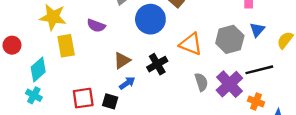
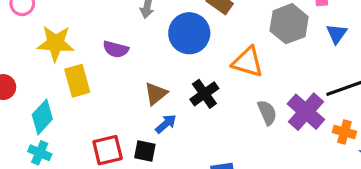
gray hexagon: (230, 39) -> (289, 24), moved

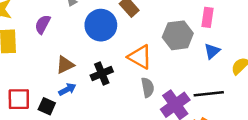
purple semicircle: (116, 49) -> (43, 24), turned 90
gray semicircle: (267, 113) -> (148, 87), moved

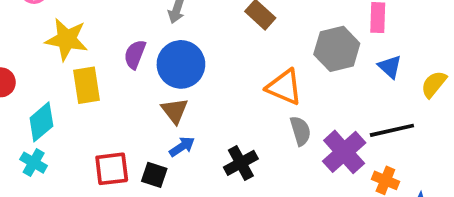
blue circle: (101, 25) -> (181, 64), moved
blue triangle: (212, 51) -> (390, 67), turned -30
brown triangle: (65, 65) -> (175, 111), turned -36
black cross: (102, 73) -> (241, 163), moved

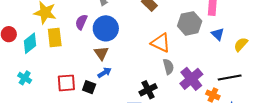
cyan diamond: (41, 122) -> (30, 43), moved
black line: (392, 130) -> (230, 78), moved
black cross: (241, 163) -> (148, 90), moved

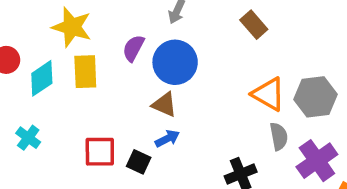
gray hexagon: (190, 23) -> (316, 97), moved
brown triangle: (101, 53) -> (164, 105), turned -35

